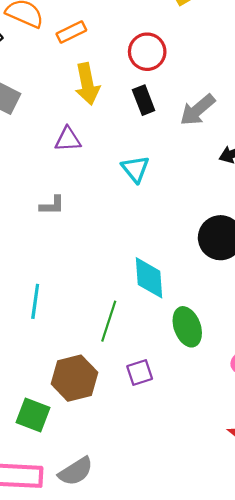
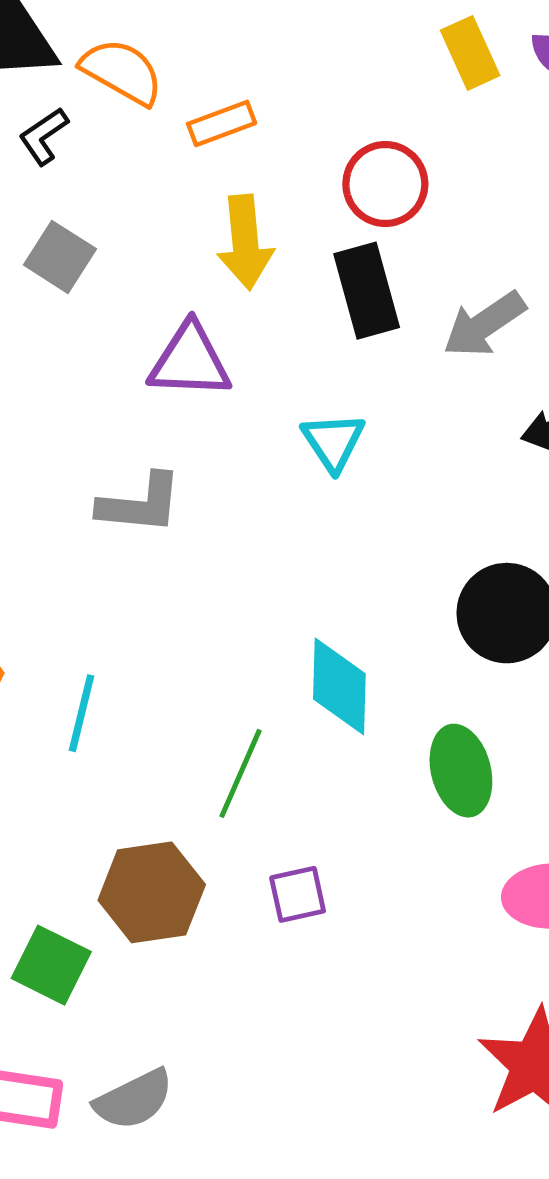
black rectangle: (144, 100) -> (367, 291), size x1.4
purple triangle: (68, 139) -> (190, 361), size x1.4
gray L-shape: (52, 205) -> (140, 504), size x1.5
green ellipse: (187, 327) -> (461, 771), moved

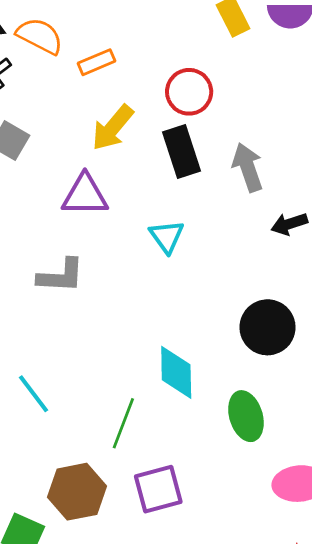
yellow arrow: (245, 242) -> (113, 128), turned 48
gray arrow: (484, 324) -> (248, 167), turned 108
cyan line: (82, 713) -> (33, 394), turned -48
purple square: (298, 894) -> (158, 489), size x1.5

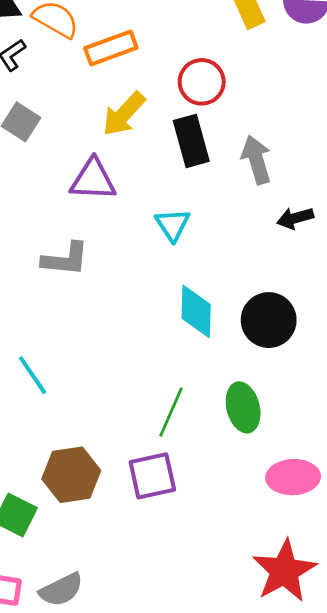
orange rectangle: (96, 62) -> (111, 48), size x1.4
cyan diamond: (176, 372) -> (196, 311), moved
green line: (123, 423) -> (171, 412), moved

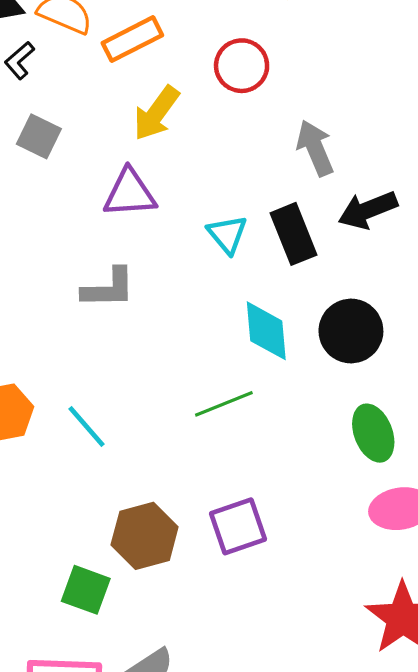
black rectangle: (191, 141) -> (294, 234), moved
black arrow: (295, 218) -> (368, 210), size x1.4
green ellipse: (243, 407) -> (373, 433), moved
green line: (171, 412) -> (224, 404), moved, turned 51

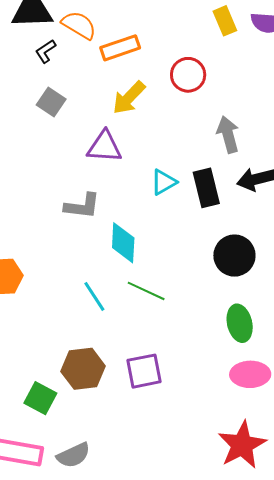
cyan triangle: (227, 234) -> (164, 182), turned 32
cyan diamond: (266, 331) -> (123, 243), moved
green line: (224, 404) -> (146, 291), turned 39
cyan line: (86, 427) -> (94, 296), moved

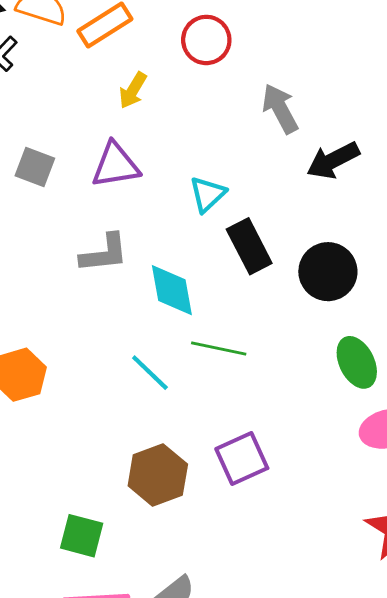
yellow arrow: (129, 98) -> (133, 90), size x0.7
gray square: (51, 102) -> (35, 167), moved
black rectangle: (206, 188) -> (249, 246), moved
green square: (40, 398) -> (82, 536), moved

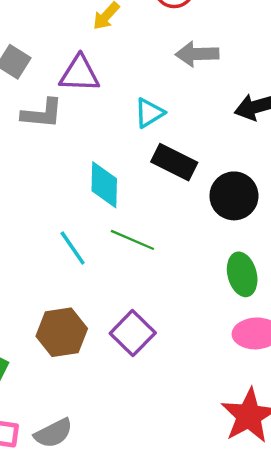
gray arrow: (280, 109) -> (197, 54), moved, turned -75
black rectangle: (249, 246) -> (174, 162), turned -48
gray L-shape: (104, 253) -> (42, 113), moved
purple square: (242, 459) -> (133, 333), turned -33

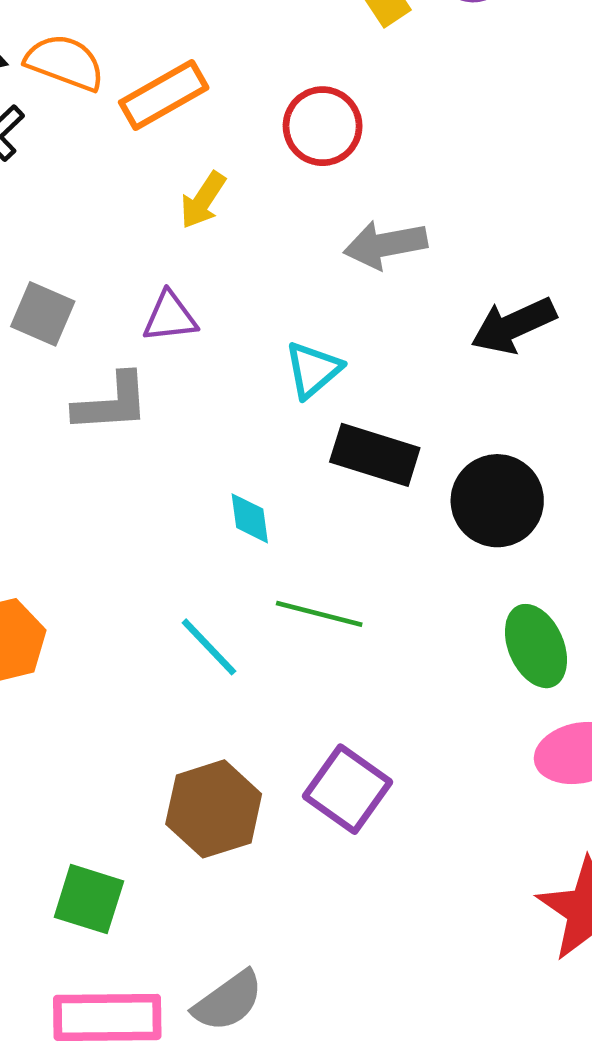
purple triangle: (79, 74) -> (170, 317), size x0.7
cyan diamond: (104, 185) -> (250, 518), size x0.6

